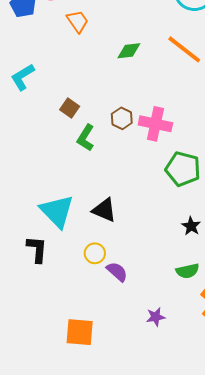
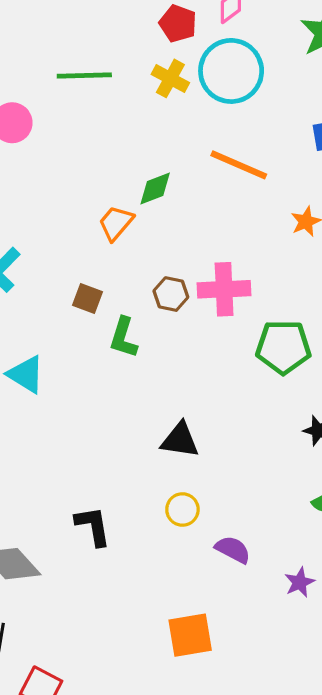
orange trapezoid: (78, 21) -> (116, 223), moved, turned -90
cyan triangle: (57, 211) -> (26, 374), moved, size x0.7
purple semicircle: (117, 272) -> (233, 550), moved

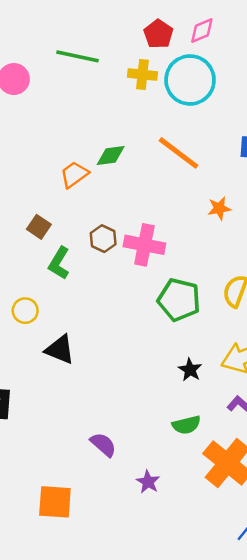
yellow cross: (170, 78) -> (142, 75), turned -36
black triangle: (180, 440) -> (60, 349), moved
yellow circle: (182, 510) -> (25, 311), moved
purple star: (300, 582) -> (148, 482), turned -30

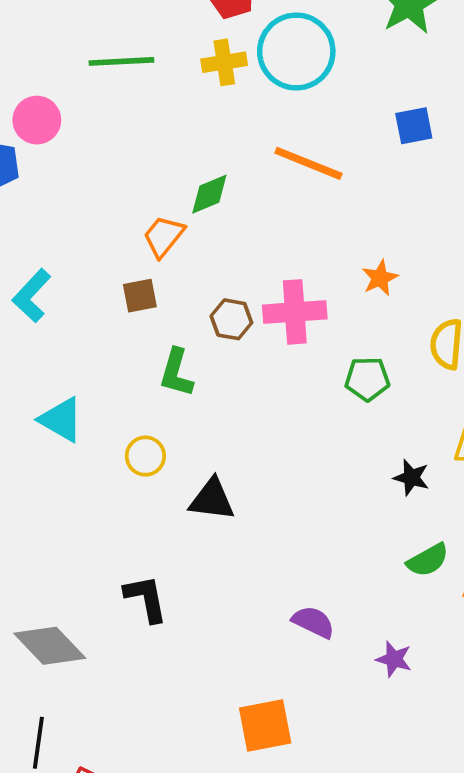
orange star: (219, 208) -> (380, 278), moved
brown square: (39, 227) -> (140, 296), moved, turned -30
green pentagon: (179, 300) -> (367, 379), size x0.7

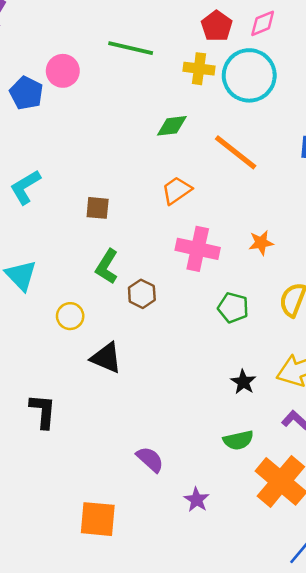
green diamond: (209, 194) -> (172, 126), moved
orange trapezoid: (164, 236) -> (177, 190), moved
brown hexagon: (231, 319) -> (142, 294), moved

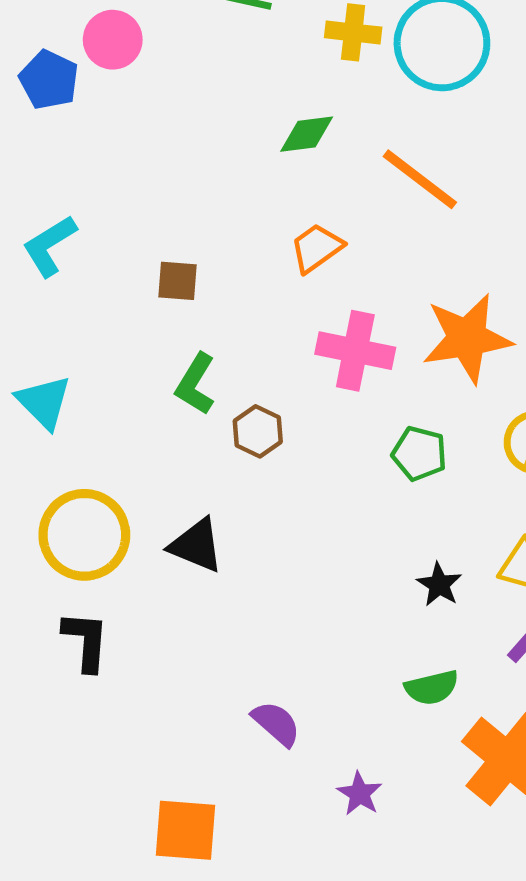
orange star: (261, 243) -> (467, 338), size x2.0
yellow circle: (70, 316) -> (84, 535), moved, size x1.8

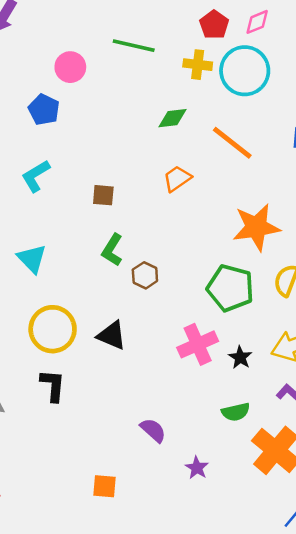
blue pentagon: (49, 80) -> (44, 110), moved
pink cross: (355, 351) -> (198, 344), moved, turned -36
green pentagon: (419, 454) -> (230, 288), size x1.6
orange square: (185, 830) -> (104, 486), size x0.7

